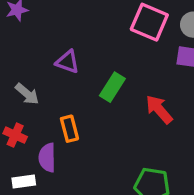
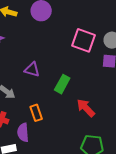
red arrow: (159, 109) -> (86, 108), moved

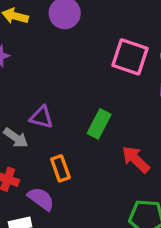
purple triangle: (32, 69) -> (42, 117), moved
purple semicircle: (23, 132) -> (41, 199), turned 132

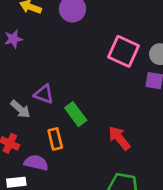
green rectangle: (99, 124) -> (76, 114), moved, turned -70
purple semicircle: (41, 199) -> (36, 163), turned -30

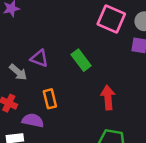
green rectangle: (76, 114) -> (81, 60), moved
red arrow: (119, 138) -> (108, 98), turned 35

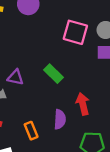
orange rectangle: (50, 99) -> (31, 131), moved
purple semicircle: (33, 120) -> (60, 119), moved, turned 90

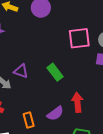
pink square: (75, 32) -> (79, 38), turned -30
purple semicircle: (60, 119) -> (55, 113), turned 42

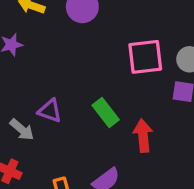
red arrow: (77, 102) -> (143, 136), moved

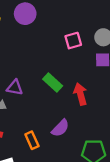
pink square: (145, 57) -> (73, 41), size x0.7

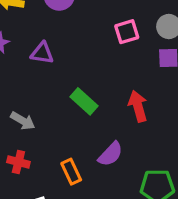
green rectangle: (53, 83) -> (84, 101), moved
purple triangle: (15, 87) -> (42, 53), moved

